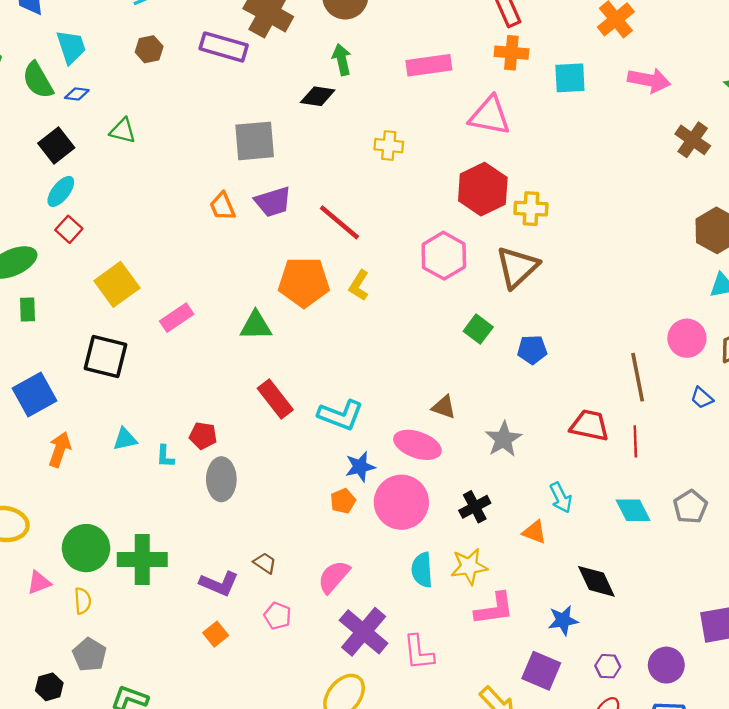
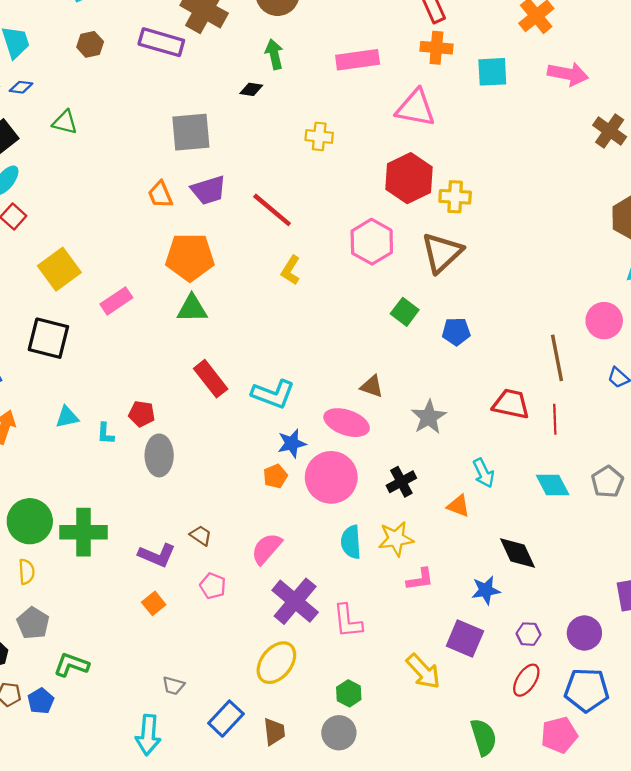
black diamond: (318, 96) -> (251, 89), size x0.7
orange pentagon: (304, 282) -> (190, 257), moved
pink L-shape: (494, 609) -> (420, 579), size x0.7

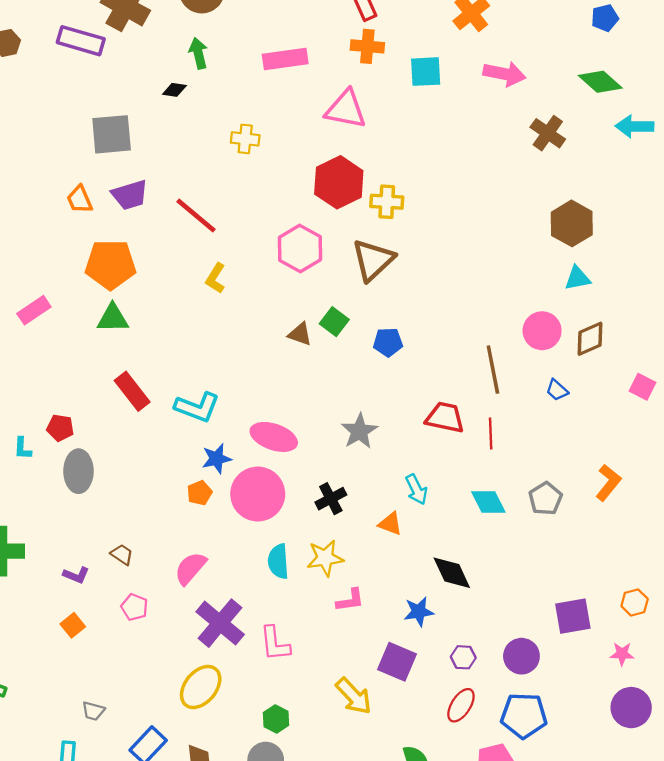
brown triangle: (372, 386) -> (300, 334), moved
purple L-shape: (157, 555) -> (76, 575), size x0.7

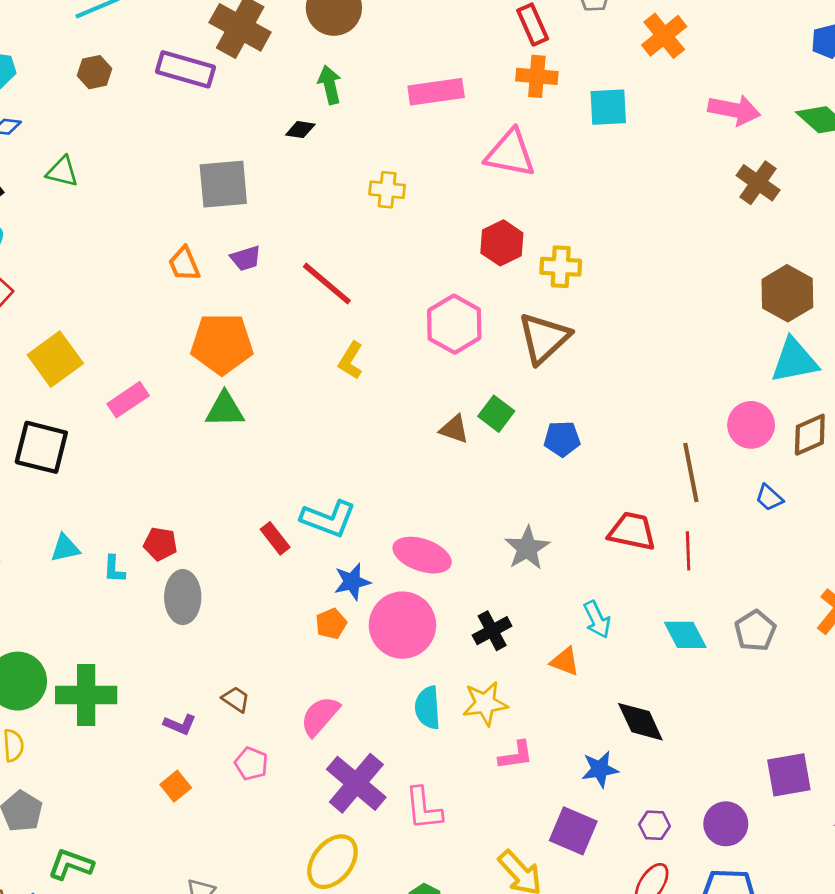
pink arrow: (504, 74) -> (734, 110), moved
red hexagon: (339, 182) -> (502, 243), size x0.7
purple trapezoid: (130, 195) -> (246, 258), size x0.7
cyan triangle: (577, 278) -> (794, 361), size x1.5
red rectangle: (132, 391) -> (275, 538), moved, size x0.7

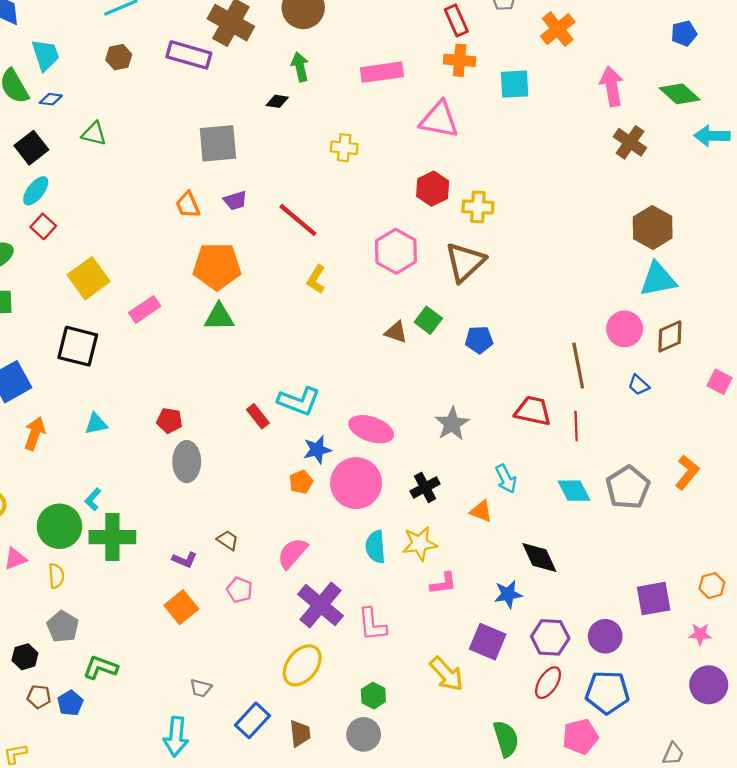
pink arrow: (734, 110) -> (612, 86), turned -111
cyan L-shape: (114, 569) -> (93, 499), moved, turned 40
gray pentagon: (755, 631) -> (628, 487), size x1.4
orange square: (176, 786) -> (181, 607), size x1.4
purple hexagon: (654, 825) -> (550, 637), size x1.6

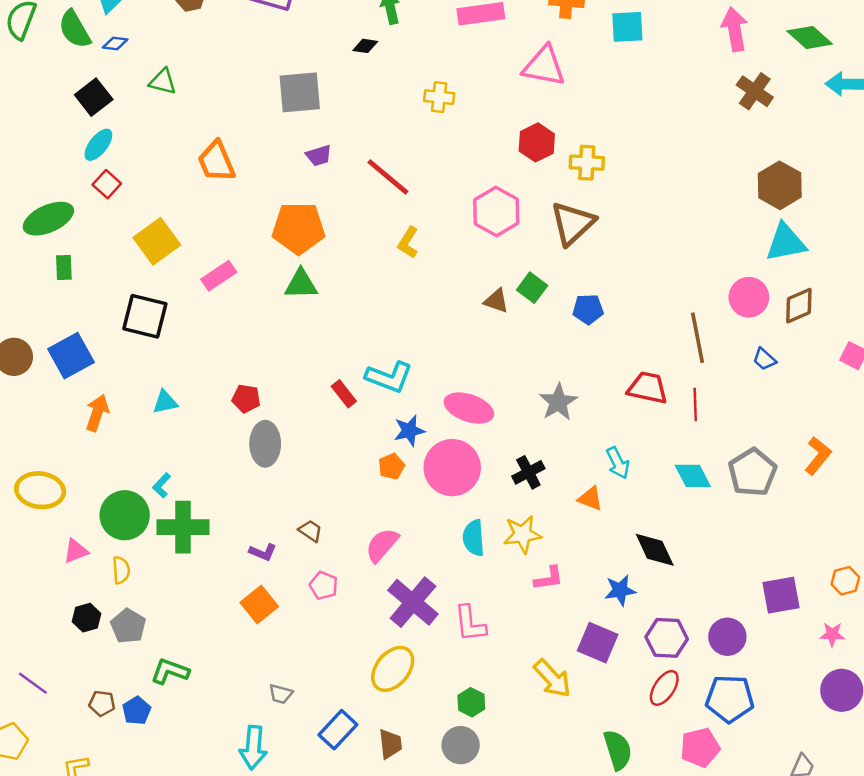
orange trapezoid: (188, 205) -> (216, 161), moved, size x1.4
black hexagon: (25, 657) -> (87, 618), moved

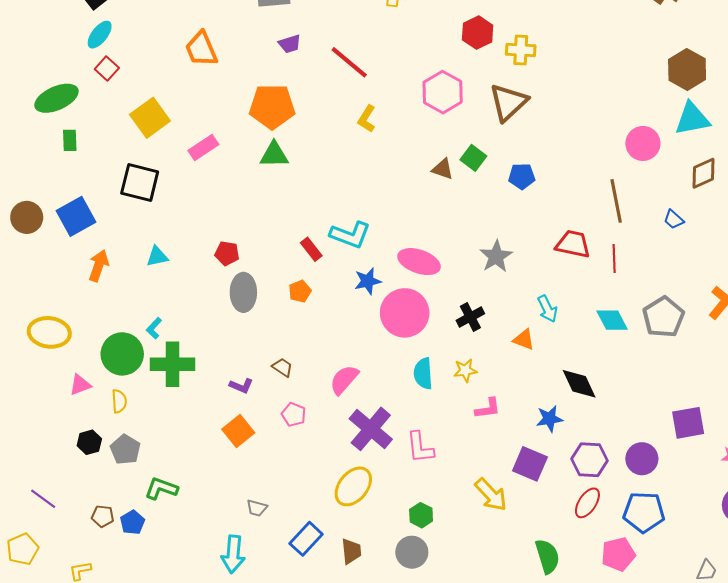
pink circle: (749, 297) -> (643, 143), moved
orange pentagon: (391, 466) -> (300, 291), moved
yellow star: (522, 534) -> (465, 370), size x0.7

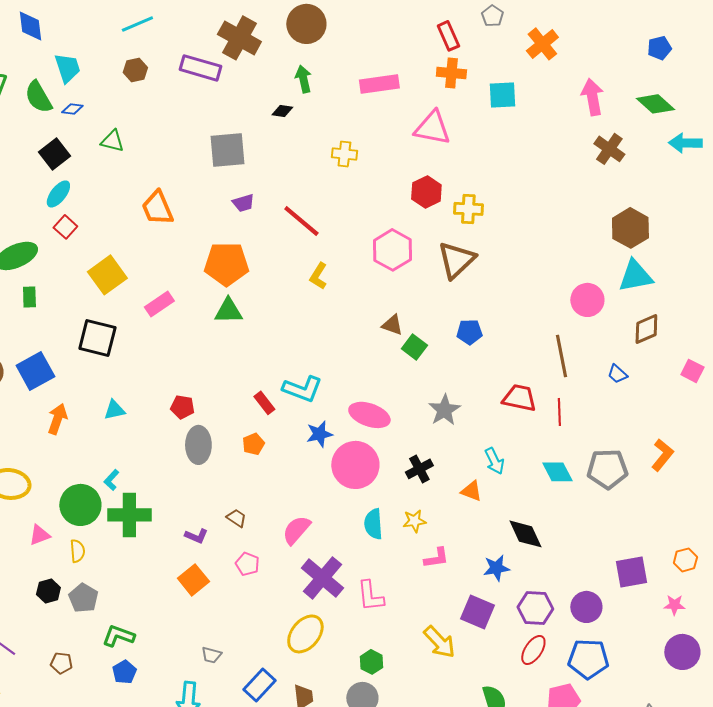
green square: (473, 158) -> (414, 347), moved
gray pentagon: (663, 317) -> (607, 469), turned 30
blue pentagon: (132, 522) -> (124, 672), moved

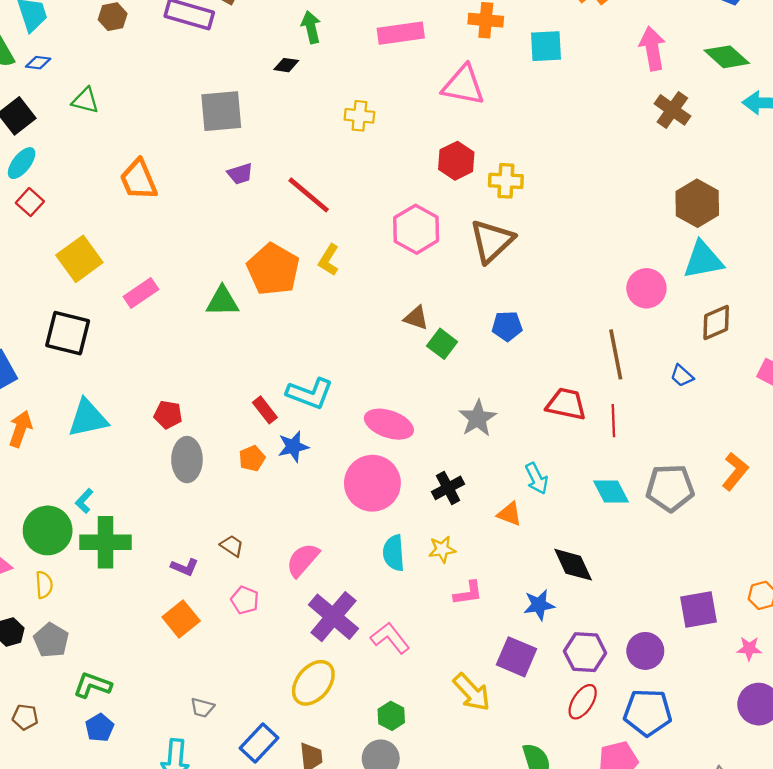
orange pentagon: (226, 264) -> (273, 269), moved, turned 30
cyan triangle: (114, 410) -> (88, 418), size x1.6
blue star: (319, 434) -> (293, 447), moved
pink L-shape: (370, 596) -> (390, 638), turned 148

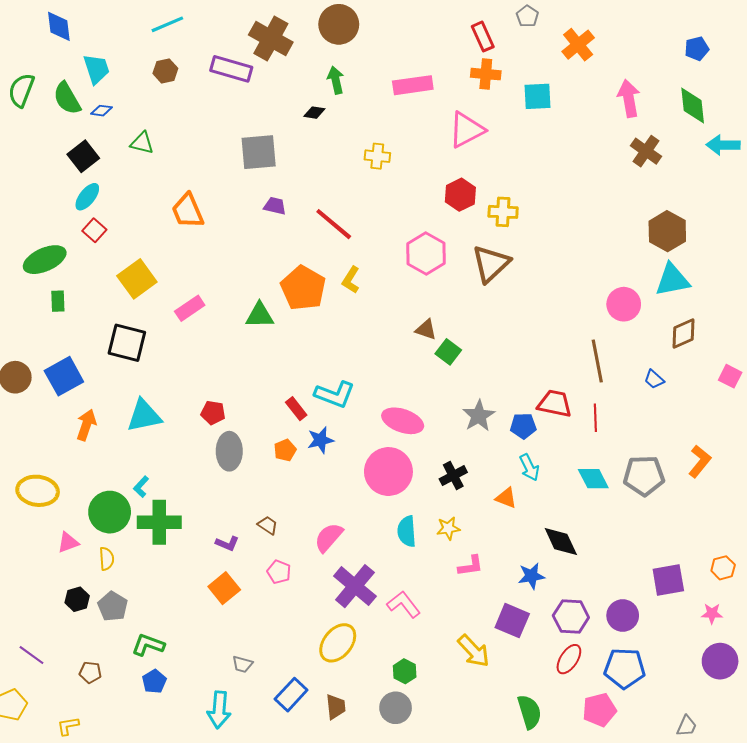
green diamond: (727, 57) -> (693, 105), turned 42
pink triangle: (463, 85) -> (467, 130), turned -39
purple trapezoid: (240, 174) -> (275, 206), turned -150
blue pentagon: (507, 326) -> (523, 426), moved

